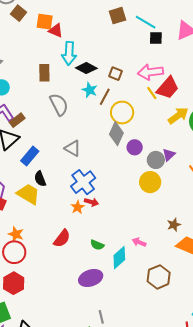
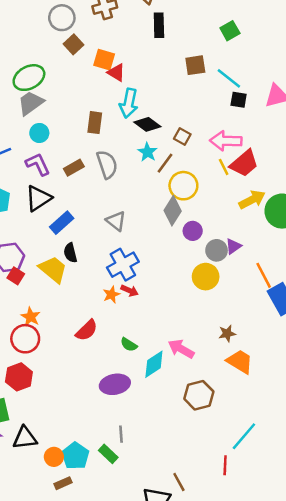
brown rectangle: (17, 120) -> (74, 168), moved
pink arrow: (139, 242) -> (181, 349), size x1.5

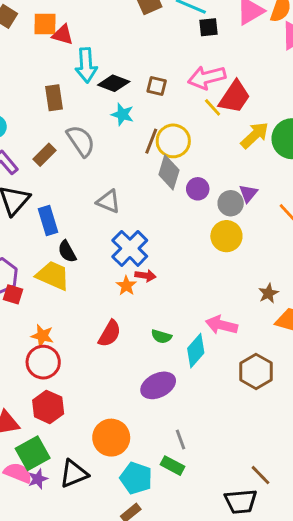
brown line: (165, 163) -> (151, 141), moved
blue rectangle: (62, 223) -> (48, 220), turned -50
orange circle: (54, 457) -> (111, 438), moved, size x1.6

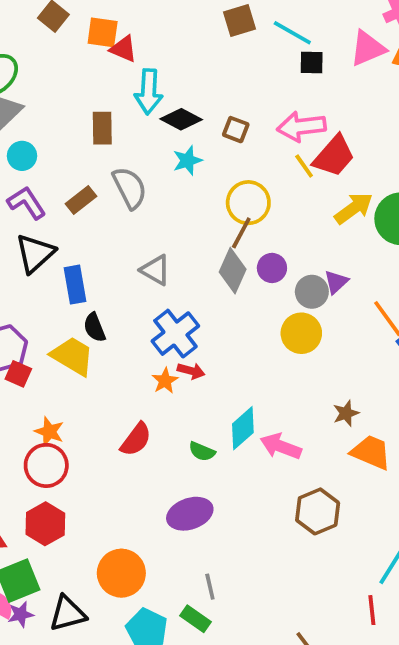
cyan star: (122, 114) -> (187, 160), turned 30
brown line: (151, 141) -> (241, 233), moved
gray diamond: (169, 172) -> (233, 271), moved
cyan diamond: (196, 351) -> (243, 428), moved

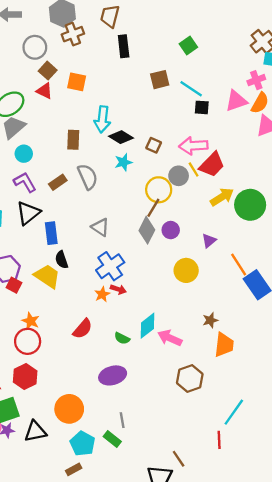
red triangle: (123, 49) -> (44, 91), moved
gray circle: (312, 292) -> (179, 176), moved
orange trapezoid: (371, 452) -> (224, 345), turned 70

